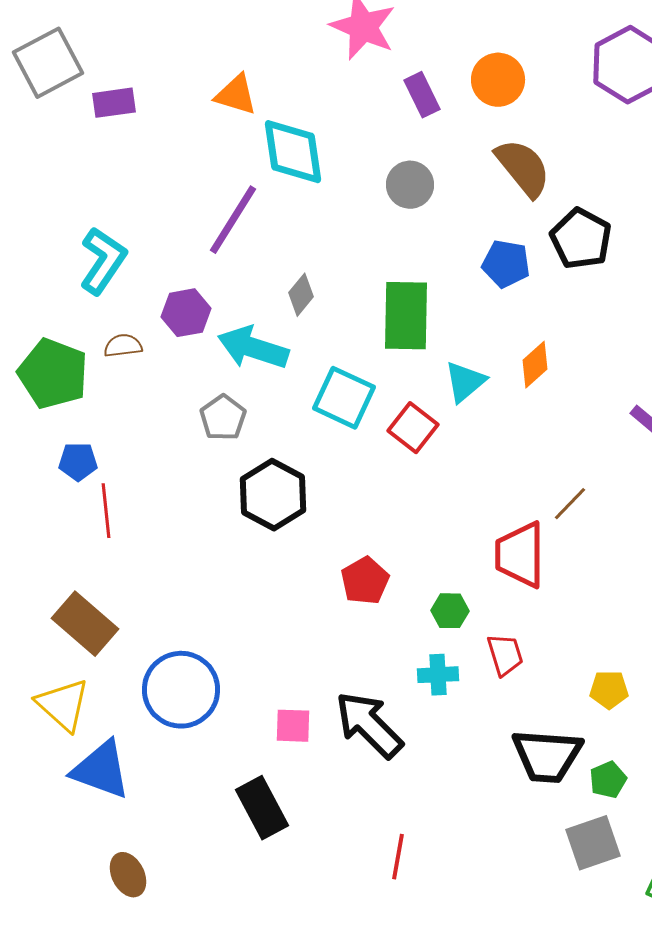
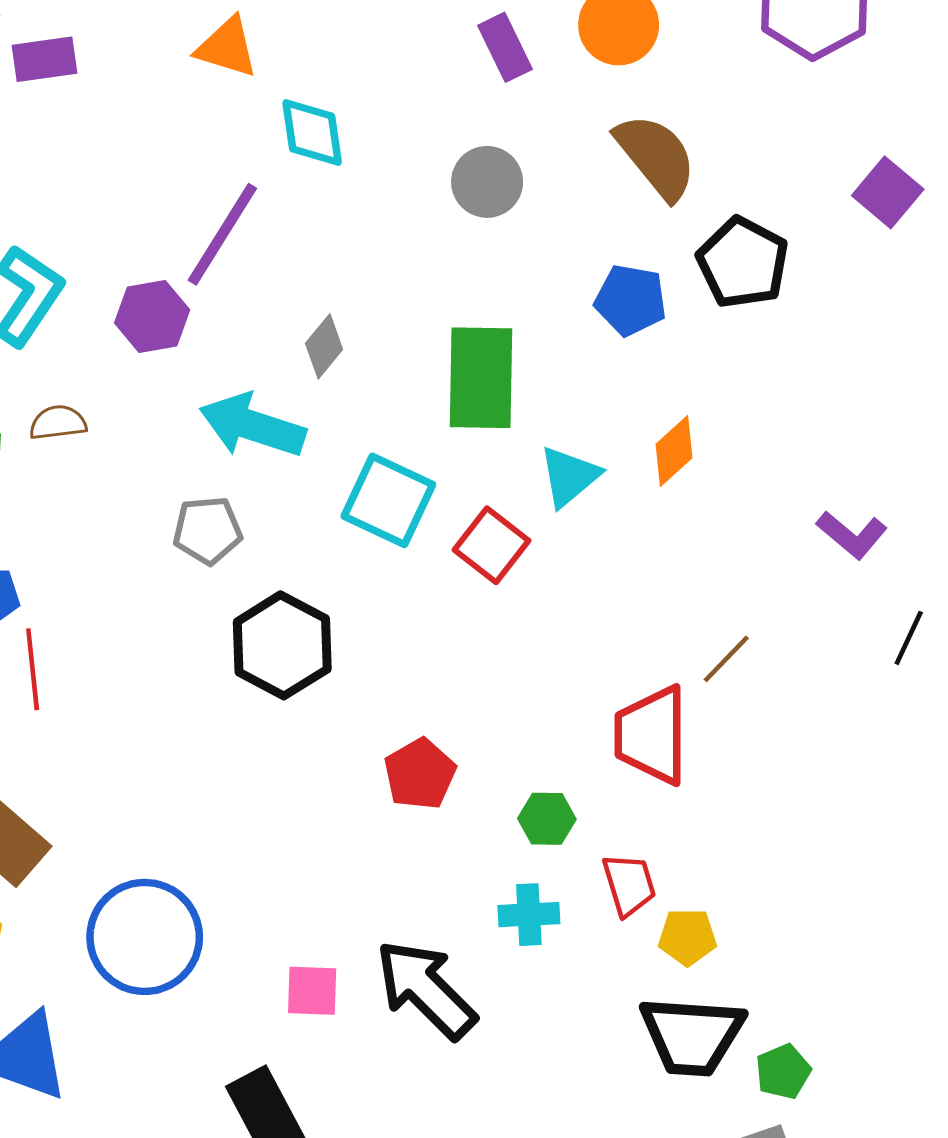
cyan diamond: (293, 152) -> (312, 133), size x0.7
purple hexagon: (186, 313) -> (152, 316), moved
gray pentagon: (223, 418) -> (207, 530), turned 30
yellow pentagon: (609, 690) -> (687, 937), moved

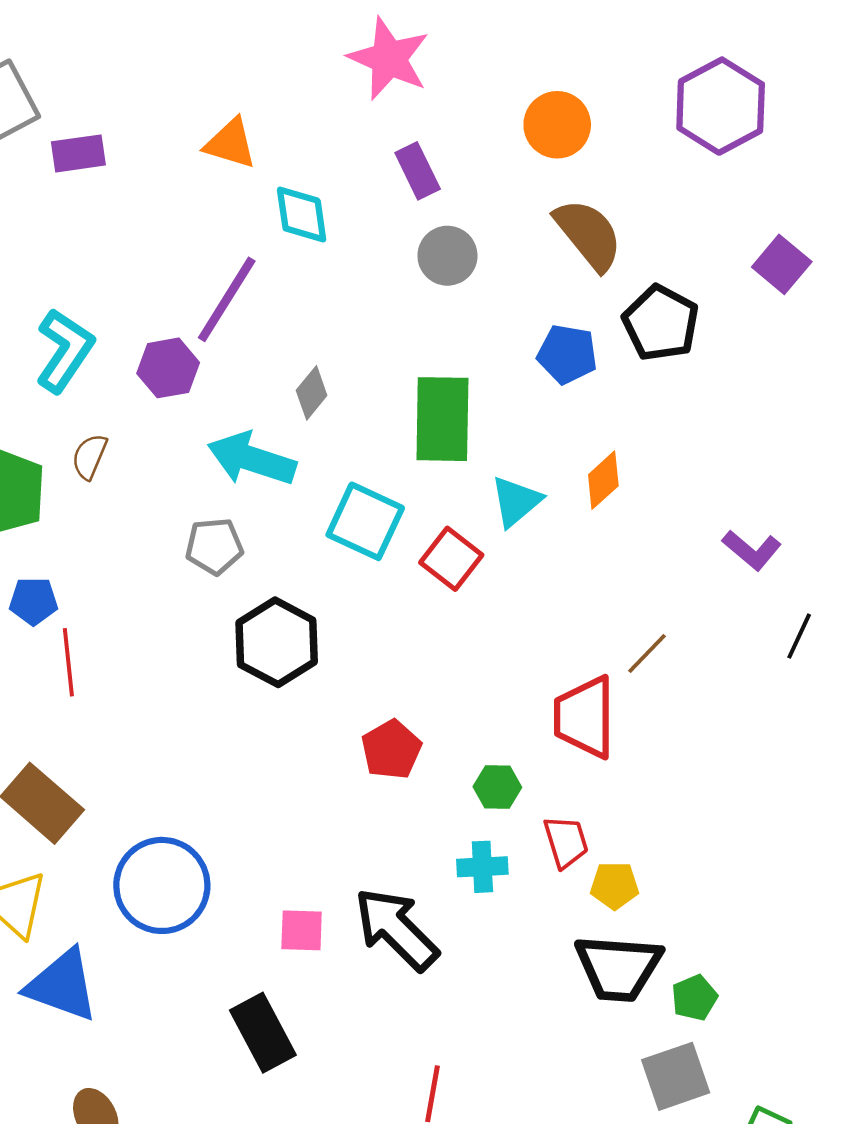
purple rectangle: (505, 47) -> (418, 171), moved
brown semicircle: (58, 423) -> (90, 456), turned -60

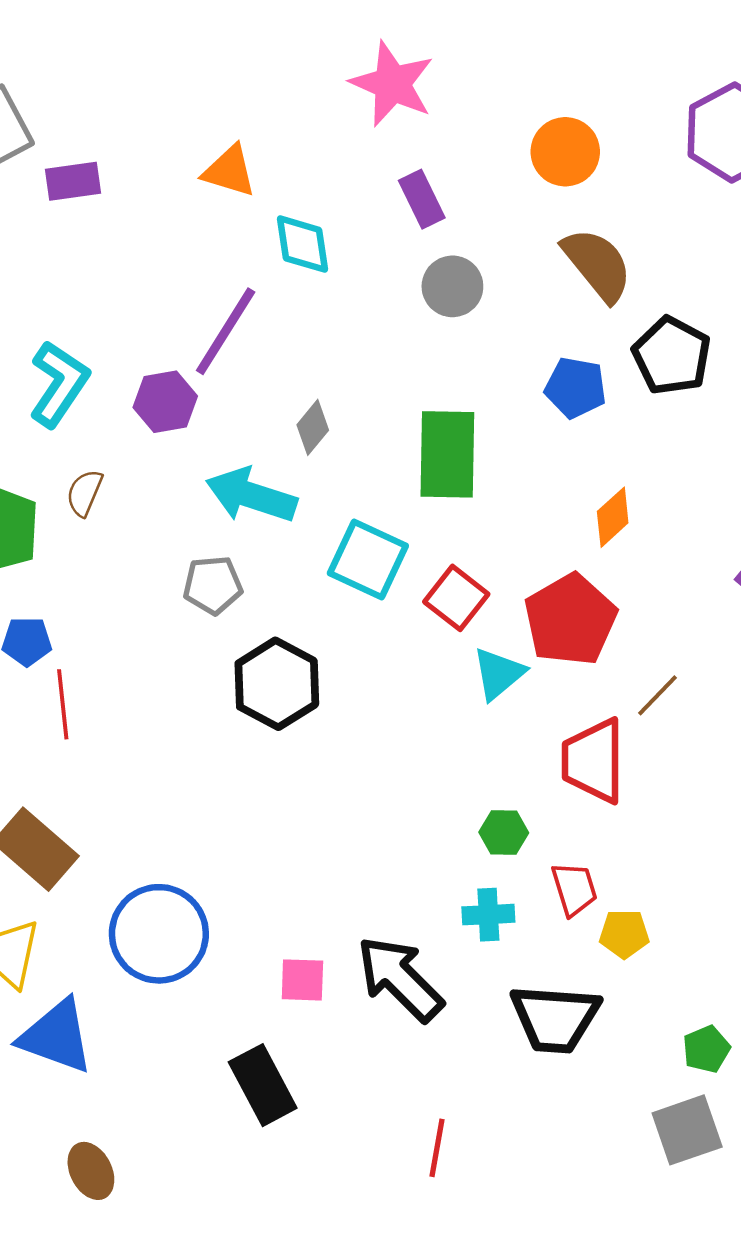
cyan triangle: (516, 501) -> (499, 674), moved
red pentagon: (391, 750) -> (570, 620), moved, size x1.5
black trapezoid: (618, 968) -> (555, 1018), moved

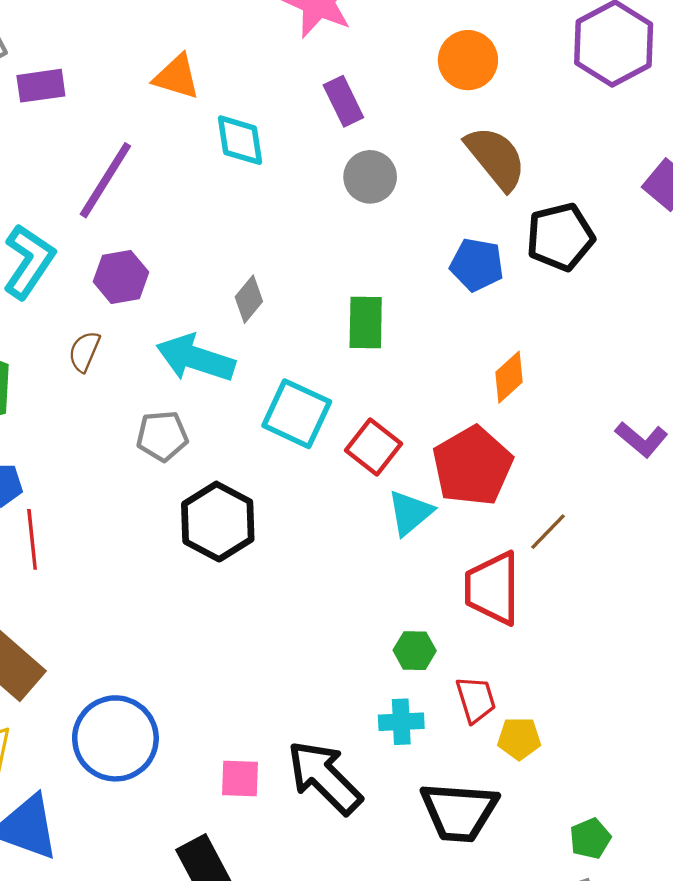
purple line: (226, 331) -> (105, 180), moved
black pentagon: (672, 356) -> (560, 237), turned 30
green rectangle: (447, 454) -> (366, 323), size x0.7
brown semicircle: (85, 493) -> (84, 351), moved

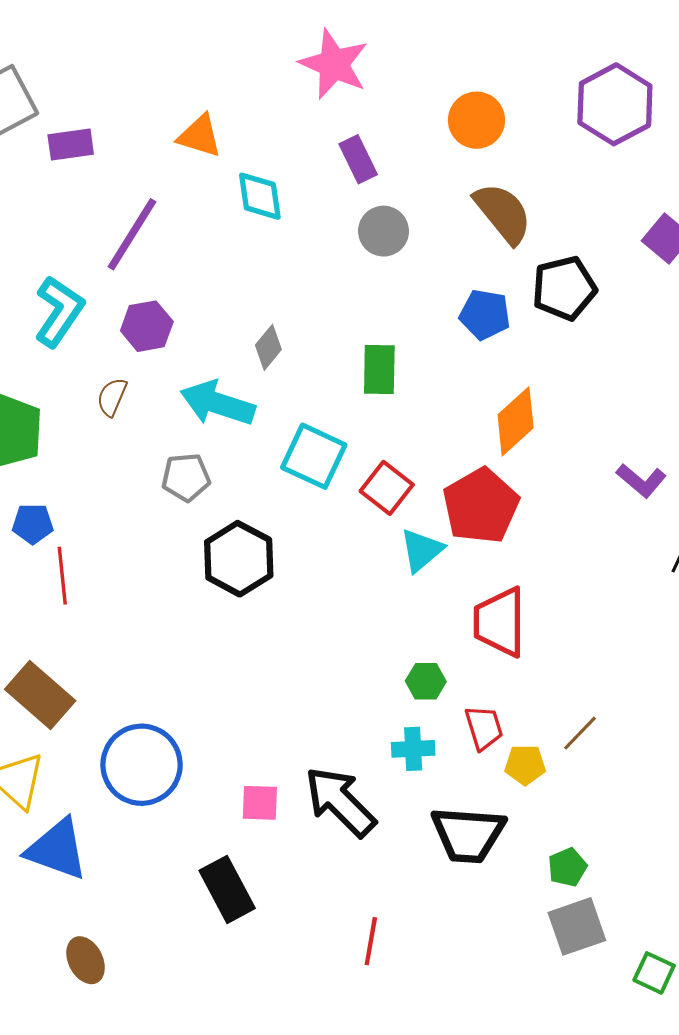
orange diamond: (509, 377) -> (516, 421), size x1.4
brown line: (548, 532) -> (580, 733), moved
green pentagon: (590, 839) -> (567, 867), moved

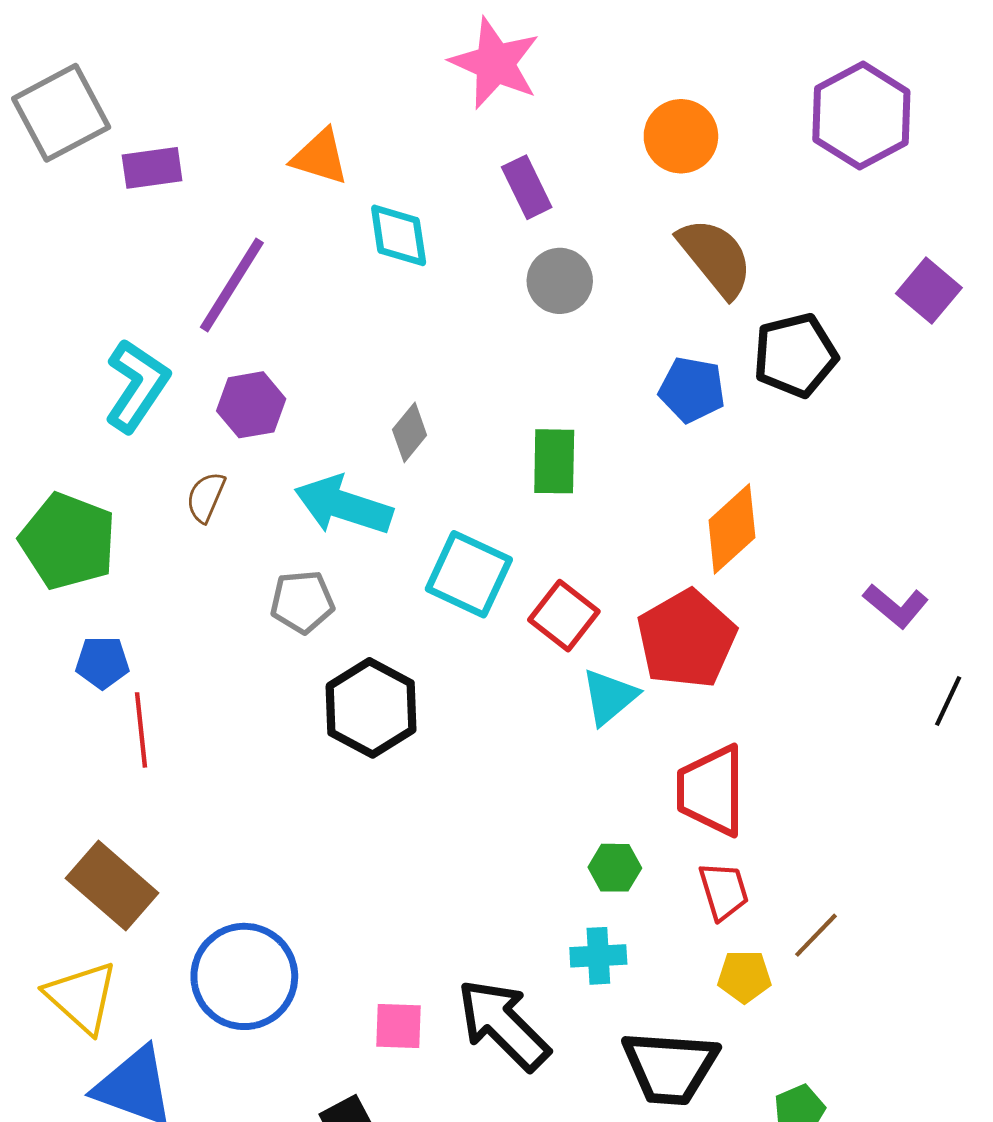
red trapezoid: (484, 728) -> (724, 891), moved

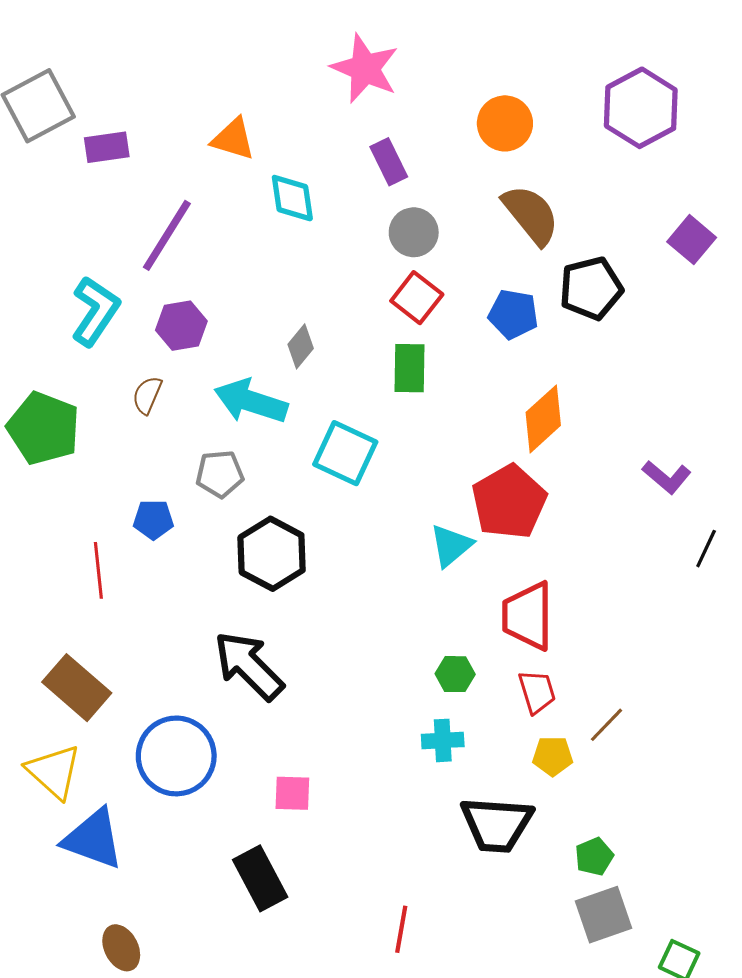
red square: (564, 616) -> (417, 298), moved
blue pentagon: (102, 662) -> (153, 520), moved
black arrow: (503, 1025) -> (249, 666), moved

